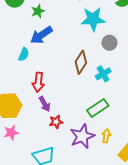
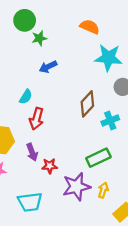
green star: (38, 11) -> (39, 38), moved
blue arrow: (41, 35) -> (48, 67), size x0.7
cyan semicircle: (24, 54) -> (26, 97), moved
purple arrow: (45, 104) -> (32, 152), moved

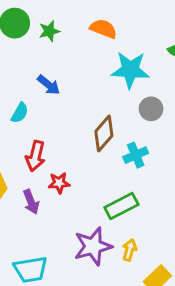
green star: (39, 38) -> (49, 31), moved
blue arrow: (48, 67) -> (49, 85), turned -114
cyan semicircle: (26, 97) -> (20, 113), moved
red star: (50, 166) -> (59, 183), moved

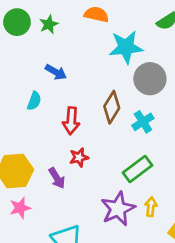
gray circle: (151, 109) -> (150, 79), size x1.5
red arrow: (36, 156) -> (71, 121), moved

